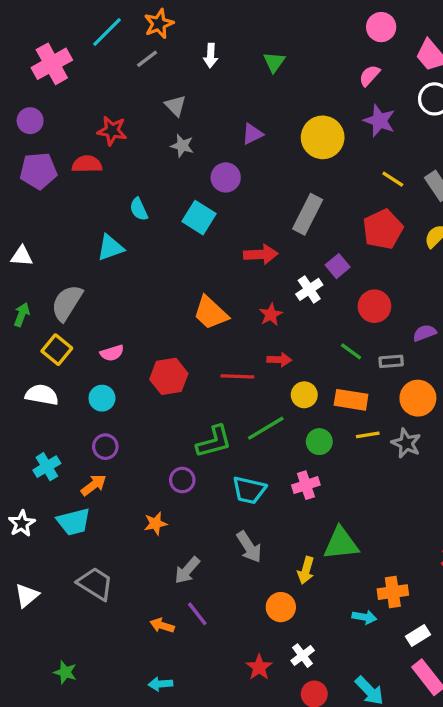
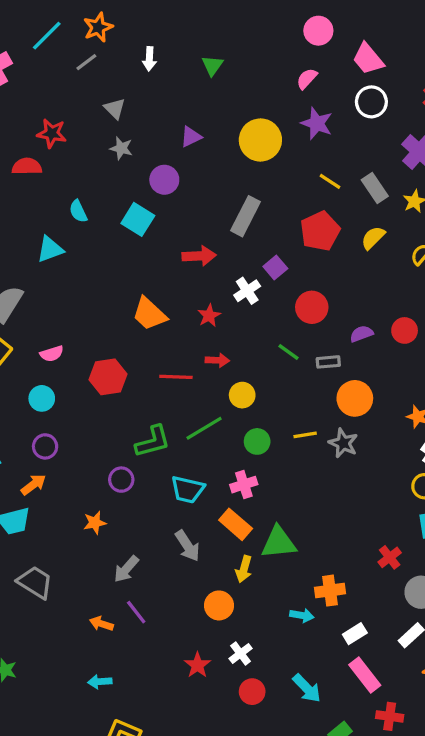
orange rectangle: (351, 400) -> (236, 524), moved, turned 32

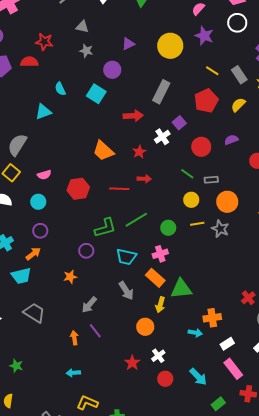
gray triangle: (115, 109) -> (82, 27), turned -32
purple semicircle: (361, 334) -> (231, 140), moved
yellow circle: (242, 395) -> (191, 200), moved
orange arrow: (101, 624) -> (74, 338), turned 64

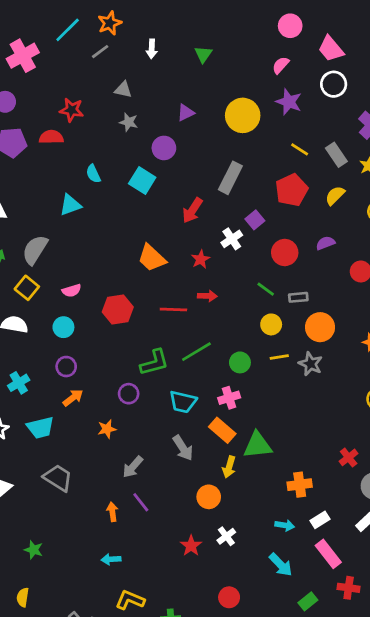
red arrow: (133, 116) -> (192, 210), turned 126
orange arrow: (33, 254) -> (73, 398), moved
cyan arrow: (195, 333) -> (285, 525), moved
red circle: (165, 379) -> (229, 597), moved

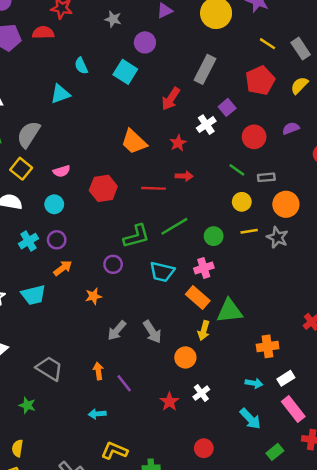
cyan cross: (19, 383) -> (28, 241), moved
gray arrow: (183, 448) -> (152, 332), moved
gray trapezoid: (58, 478) -> (49, 369), moved
purple line: (141, 502) -> (124, 383), moved

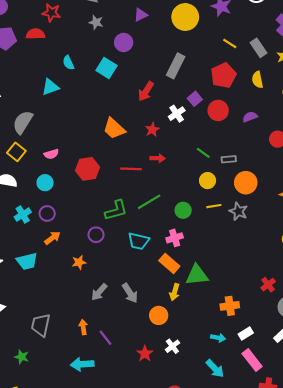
yellow semicircle: (299, 85) -> (257, 80), turned -56
red circle: (254, 137) -> (218, 110), moved
gray trapezoid: (49, 369) -> (41, 325), turned -110
cyan arrow: (97, 414) -> (82, 364), size x1.5

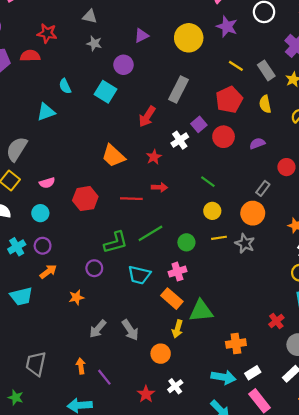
gray rectangle: (229, 159) -> (263, 188), moved, turned -48
cyan arrow: (218, 338) -> (224, 377), size x1.5

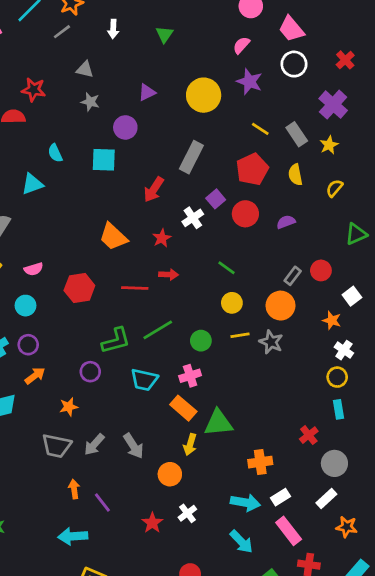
cyan square: (106, 92) -> (104, 160), turned -30
red circle: (286, 167) -> (321, 270), moved
gray trapezoid: (36, 364) -> (57, 446), moved, turned -90

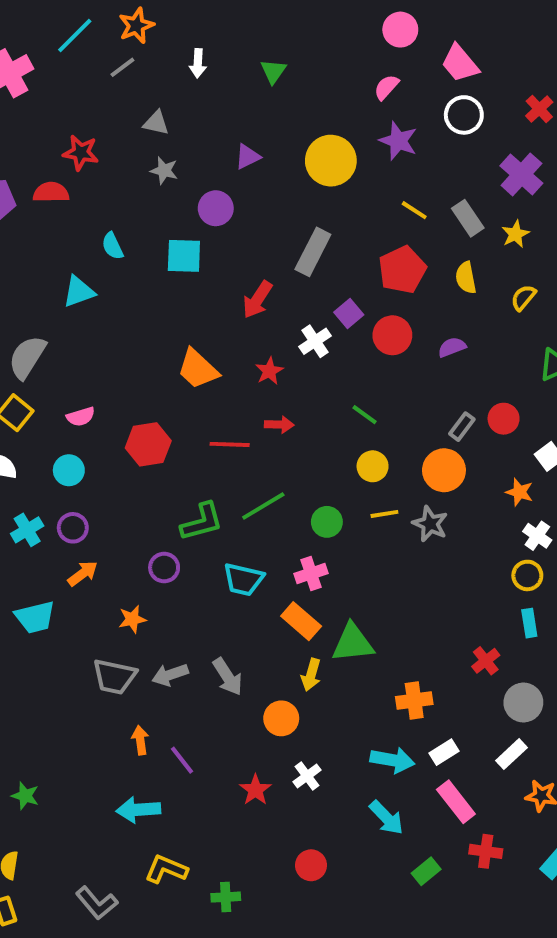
gray arrow: (94, 445) -> (170, 675), turned 30

